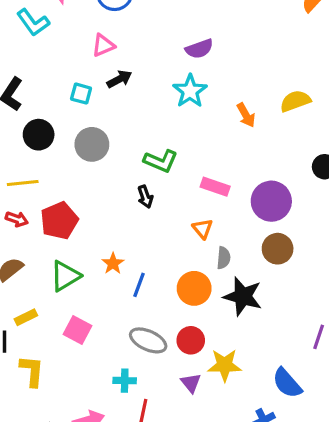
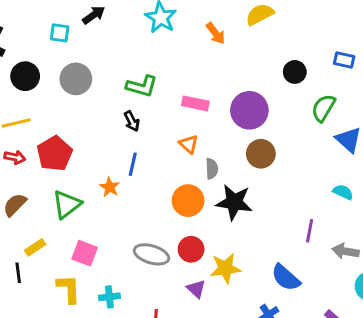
blue line: (139, 285) -> (133, 164), moved
yellow L-shape: (32, 371) -> (69, 289), moved
cyan cross: (125, 381) -> (109, 297), moved

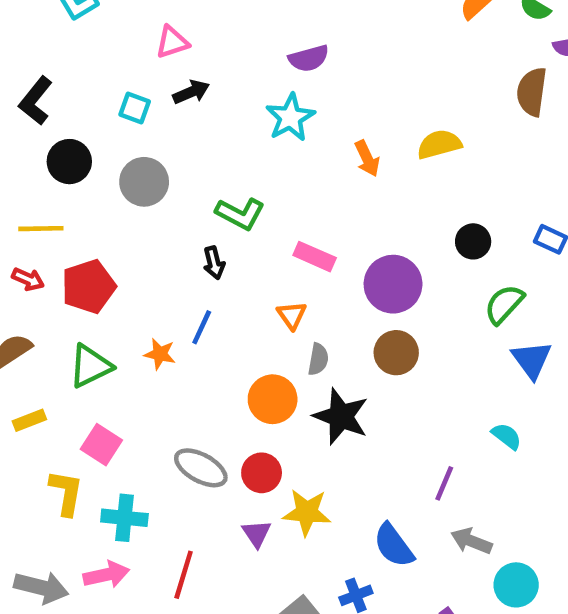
orange star: (110, 187) -> (160, 354), turned -30
gray arrow: (346, 251) -> (471, 541), moved
cyan cross: (109, 297) -> (124, 518), size x1.4

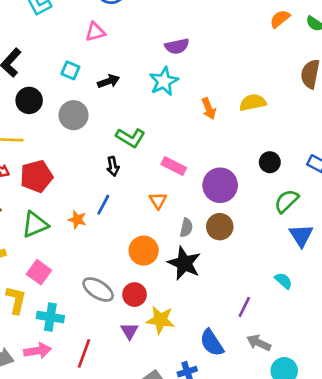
black arrow: (191, 92) -> (109, 81), moved
gray semicircle: (318, 359) -> (186, 228), moved

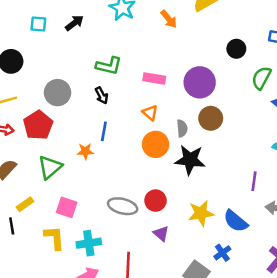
gray circle: (74, 115) -> (58, 93), moved
orange circle: (144, 251) -> (156, 144), moved
yellow star: (160, 320) -> (201, 213), moved

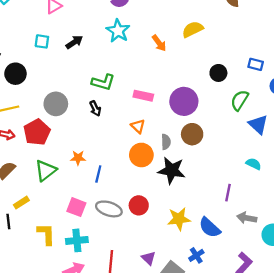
blue line: (104, 131) -> (98, 174), moved
pink square: (67, 207) -> (76, 207), moved
purple triangle: (161, 233) -> (149, 258), moved

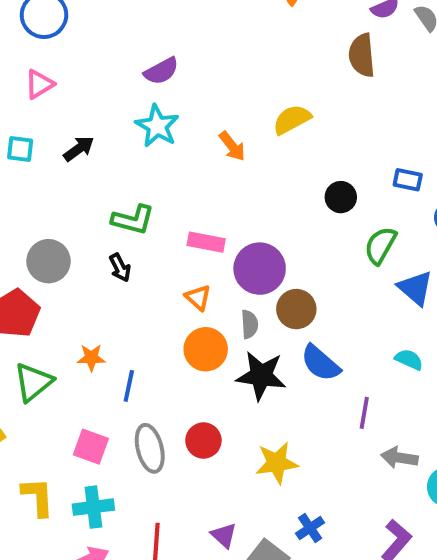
purple circle: (184, 101) -> (260, 269), moved
gray ellipse: (109, 209) -> (150, 448), turned 60
blue semicircle: (210, 228) -> (320, 363), moved

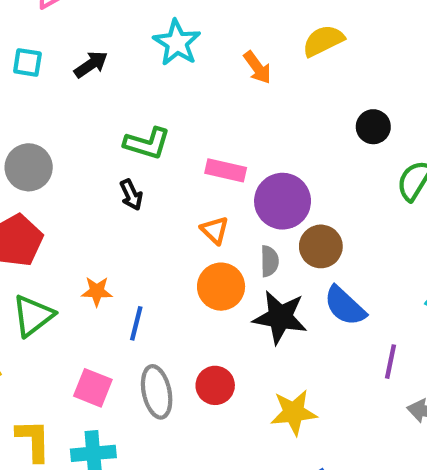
gray circle: (49, 261) -> (29, 167), moved

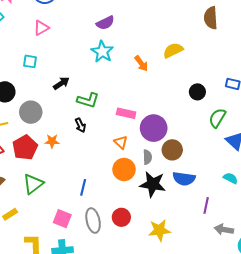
black arrow: (91, 64) -> (61, 83), moved
orange star: (97, 291) -> (52, 141), moved
blue semicircle: (345, 306) -> (184, 179), turned -35

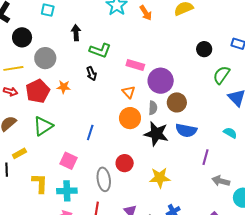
orange arrow: (141, 63) -> (146, 13), moved
black arrow: (61, 83) -> (76, 33), turned -63
gray ellipse: (93, 221) -> (104, 179), moved

